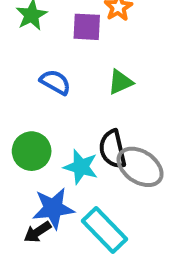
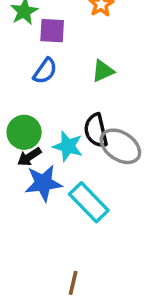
purple square: (87, 27) -> (52, 31), moved
blue semicircle: (55, 82) -> (45, 71), turned 96
black arrow: (37, 232) -> (29, 157), moved

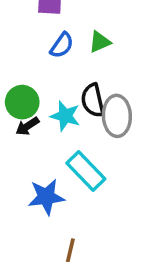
blue semicircle: (45, 71) -> (62, 45), moved
gray ellipse: (120, 146) -> (117, 116), turned 54
blue star: (43, 183) -> (46, 197), moved

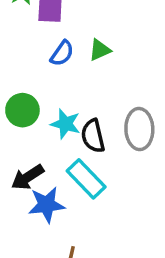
black semicircle: (93, 100) -> (93, 136), moved
gray ellipse: (117, 116) -> (139, 129), moved
black arrow: (27, 126) -> (28, 177), moved, size x1.4

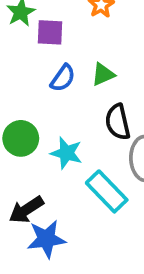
black semicircle: (93, 136) -> (118, 122), moved
cyan rectangle: (86, 179) -> (107, 191), moved

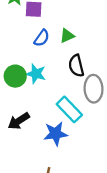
cyan star: (66, 153) -> (36, 74), moved
blue star: (46, 239) -> (56, 134), moved

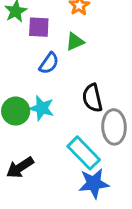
green triangle: (67, 36) -> (75, 42), moved
blue star: (56, 134) -> (94, 183), moved

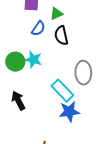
black semicircle: (92, 98) -> (61, 36), moved
black arrow: (20, 167) -> (18, 101), turned 96

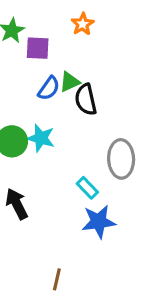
green triangle: (56, 14) -> (70, 82), moved
cyan rectangle: (62, 91) -> (87, 188), size x0.6

